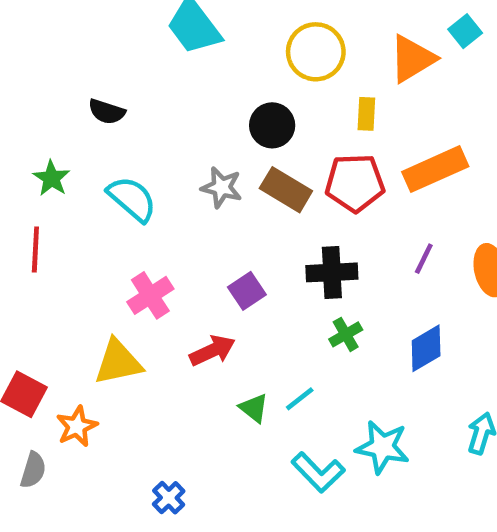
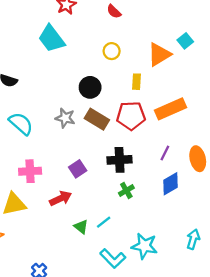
yellow circle: (316, 52) -> (112, 51), size x0.6
pink cross: (150, 295) -> (30, 171), turned 30
blue diamond: (426, 348) -> (171, 184), moved

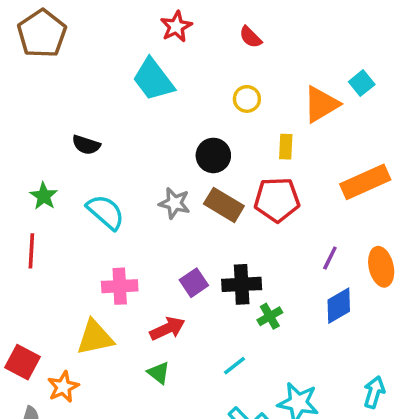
orange rectangle: (171, 109) -> (365, 182), moved
black cross: (120, 160) -> (242, 284), moved
green triangle: (81, 227) -> (159, 373), moved

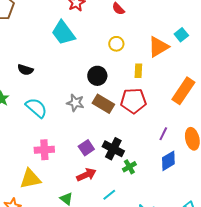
orange rectangle: (365, 182) -> (183, 91), turned -32
black cross: (242, 284) -> (113, 149), turned 30
red arrow: (167, 329) -> (86, 175), moved

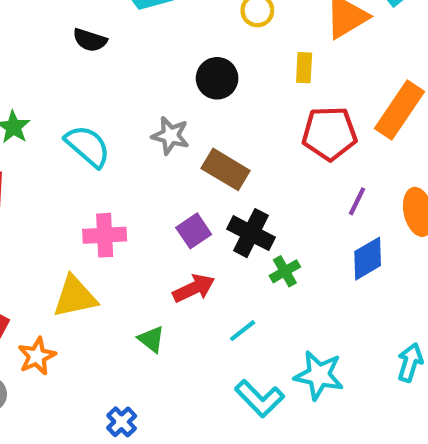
black semicircle: (25, 70) -> (90, 40), moved
red pentagon: (133, 101) -> (329, 133), moved
brown rectangle: (103, 104) -> (226, 169), moved

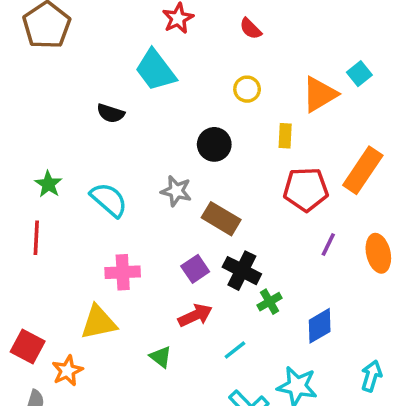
blue diamond: (368, 259) -> (320, 326), moved

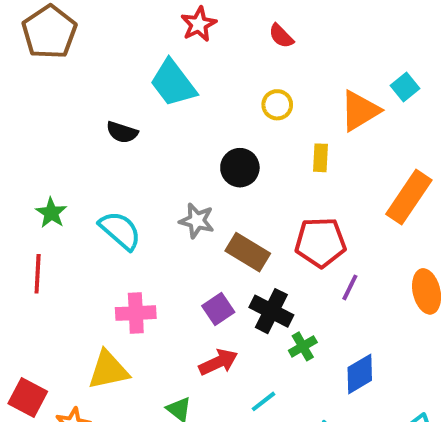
red pentagon: (306, 189) -> (320, 242), moved
purple line: (328, 245) -> (350, 287), moved

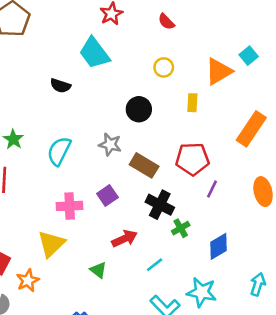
cyan semicircle: (120, 231) -> (59, 151), turned -104
purple square: (218, 309) -> (107, 195), moved
yellow triangle: (108, 370) -> (51, 244), turned -32

